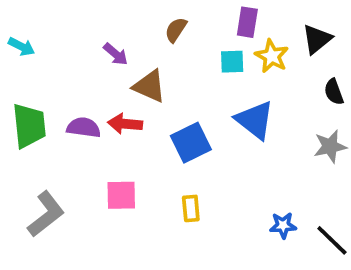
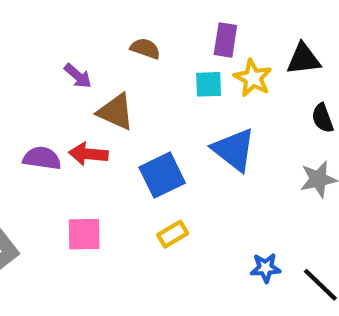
brown semicircle: (176, 30) -> (145, 48), turned 76
black triangle: (317, 39) -> (304, 59), turned 32
yellow rectangle: (191, 208) -> (173, 234), moved, turned 64

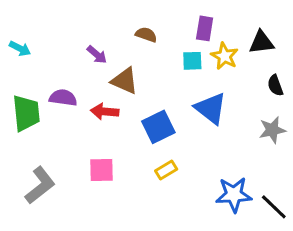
purple semicircle: (42, 158) -> (63, 98), moved
blue star: (266, 268) -> (234, 195), size x1.6

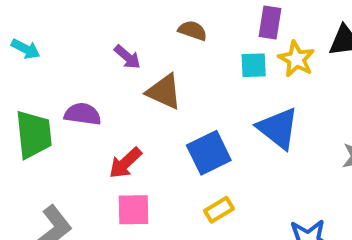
red arrow: (105, 112) -> (125, 163), moved, turned -48

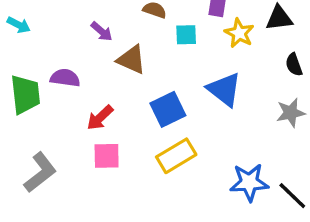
cyan square: (254, 65) -> (186, 35), moved
yellow rectangle: (219, 210) -> (176, 156), size x1.6

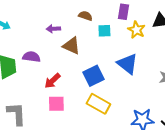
purple arrow: (102, 31) -> (53, 29), turned 136
yellow rectangle: (176, 156) -> (98, 104), turned 60
gray L-shape: (40, 172) -> (16, 114), turned -55

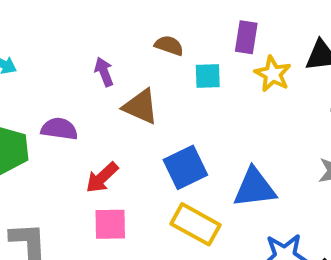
purple arrow: (53, 29) -> (104, 72), turned 72
blue triangle: (127, 64) -> (254, 188), moved, turned -45

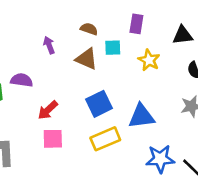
yellow star: (273, 74) -> (149, 60), moved
brown triangle: (141, 106) -> (87, 59), moved
yellow rectangle: (196, 224) -> (105, 139), turned -52

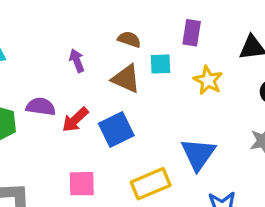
blue square: (99, 104) -> (116, 130), moved
red arrow: (48, 110) -> (75, 120), moved
blue triangle: (141, 116) -> (198, 154), turned -48

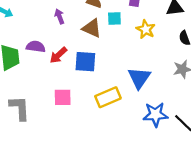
blue square: (116, 130) -> (85, 62), turned 30

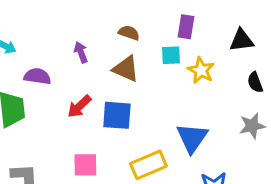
cyan square: (114, 19) -> (171, 55), moved
purple semicircle: (36, 47) -> (37, 76), moved

